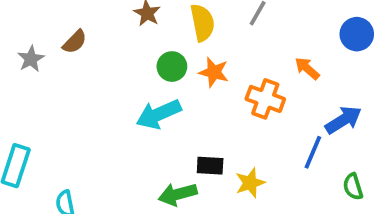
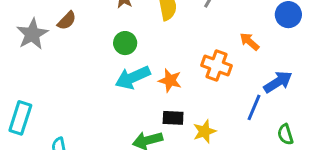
gray star: (31, 59) -> (32, 34), size x1.5
green circle: (172, 67) -> (125, 43), moved
orange star: (214, 72) -> (170, 80), moved

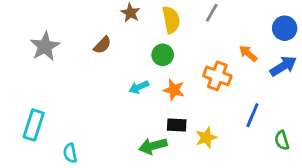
brown semicircle: (67, 21) -> (102, 45), moved
green circle: (125, 43) -> (163, 55), moved
cyan arrow: (133, 77) -> (139, 87), size x0.6
blue arrow: (278, 82) -> (283, 66), moved

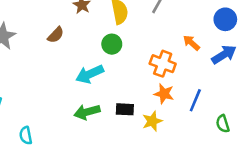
cyan arrow: (139, 87) -> (90, 74), size x1.5
orange star: (174, 90) -> (164, 94), moved
green arrow: (153, 146) -> (87, 112), moved

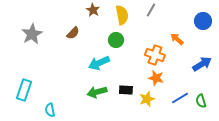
blue arrow: (224, 55) -> (202, 64), moved
blue line: (195, 100) -> (180, 98), moved, turned 36

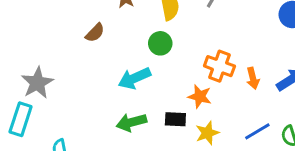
gray star: (32, 34) -> (37, 83), moved
orange arrow: (177, 39) -> (253, 78), moved, turned -144
orange star: (156, 78) -> (200, 96), moved

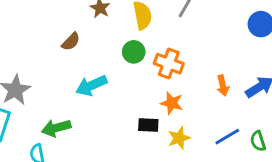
orange cross: (219, 66) -> (169, 64), moved
cyan arrow: (134, 78) -> (91, 86), moved
green arrow: (131, 122) -> (56, 128), moved

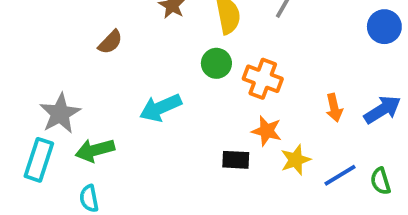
brown semicircle: (71, 42) -> (110, 42), moved
green arrow: (56, 128) -> (95, 150), moved
yellow star: (179, 138) -> (296, 160), moved

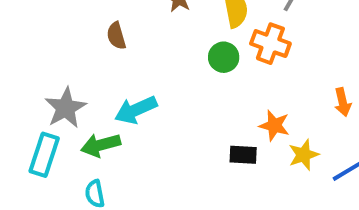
brown semicircle: (110, 42) -> (116, 36), turned 120
orange cross: (263, 79) -> (270, 44), moved
cyan arrow: (160, 108) -> (136, 110), moved

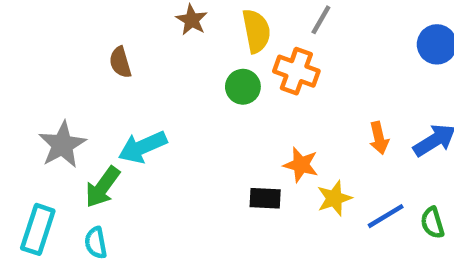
green arrow: (101, 145) -> (102, 187), turned -39
cyan rectangle: (44, 155) -> (38, 229), moved

